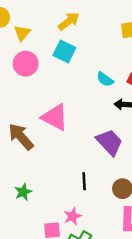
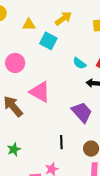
yellow arrow: (69, 21) -> (63, 18), moved
yellow triangle: (22, 33) -> (29, 25), moved, turned 48
pink circle: (26, 64) -> (15, 63), moved

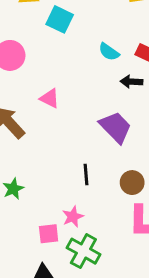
pink triangle: (40, 92) -> (50, 98), size x0.6

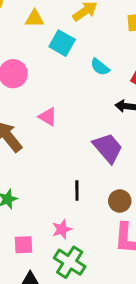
cyan semicircle: (109, 52) -> (100, 67), moved
pink square: (49, 234) -> (24, 245), moved

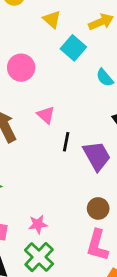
yellow triangle: (34, 19) -> (52, 19), turned 30
black line: (77, 191) -> (66, 142), moved

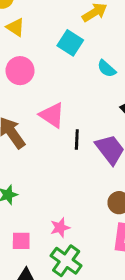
yellow triangle: (52, 19) -> (15, 27), moved
pink triangle: (46, 115) -> (52, 115), size x1.4

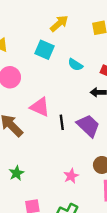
pink star: (60, 228) -> (71, 176), moved

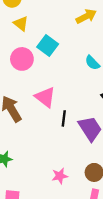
cyan square: (45, 50) -> (48, 45), moved

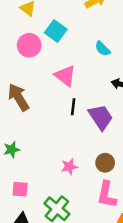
pink triangle: (45, 97) -> (65, 76), moved

